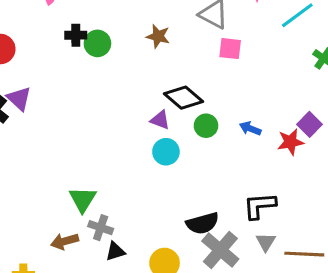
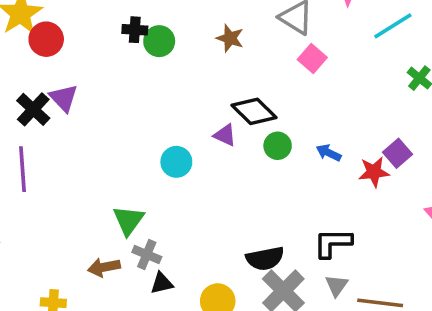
pink square: (230, 49) -> (312, 59), turned 30
cyan circle: (166, 152) -> (176, 162), moved

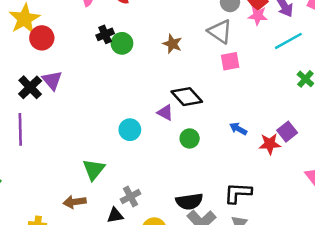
black cross: (135, 30) -> (105, 34), turned -30
pink square: (312, 59) -> (230, 61), turned 36
green circle: (278, 146) -> (190, 138), moved
gray cross: (147, 254) -> (131, 197), moved, turned 36

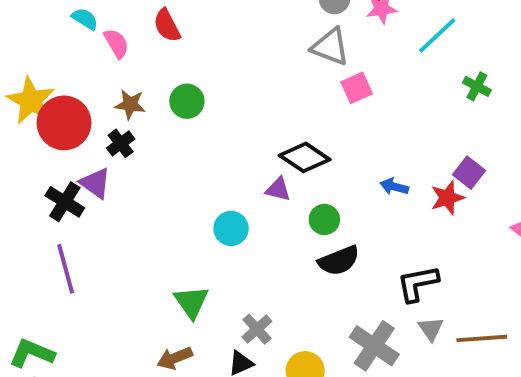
black cross: (105, 34) -> (121, 143), moved
red circle: (42, 38) -> (64, 123), size x1.4
brown star: (172, 44) -> (130, 104), moved
black semicircle: (189, 201) -> (339, 261), moved

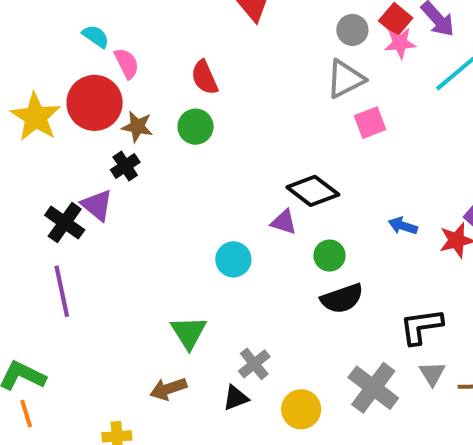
red semicircle: (167, 25) -> (205, 77), moved
gray triangle: (330, 47) -> (345, 79), turned -51
red circle: (64, 123) -> (95, 103), moved

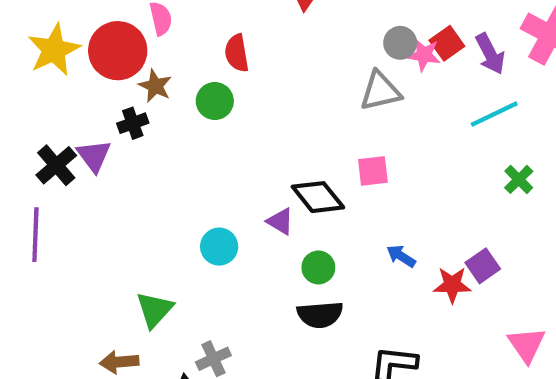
pink star: (400, 43) -> (424, 55), moved
pink square: (370, 123) -> (373, 171), moved

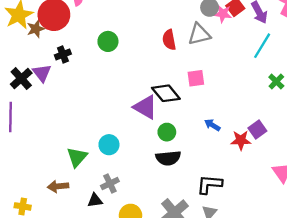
red semicircle: (237, 53) -> (169, 40), moved
brown star: (155, 86) -> (36, 29), moved, turned 30
cyan line: (494, 114) -> (262, 46), turned -32
purple triangle: (280, 221) -> (145, 107), size x1.6
cyan circle: (219, 247) -> (109, 145), moved

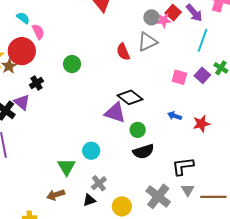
pink square: (196, 78) -> (179, 77), moved, turned 35
purple square: (257, 129) -> (202, 75), moved

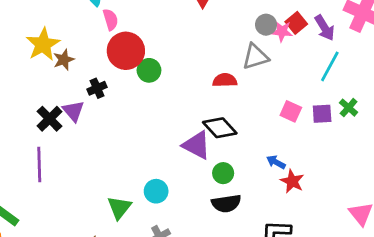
red circle: (22, 51) -> (126, 51), moved
red semicircle: (123, 52) -> (225, 80), moved, turned 102
purple square: (202, 75) -> (322, 114), turned 35
red star: (201, 124) -> (292, 181), moved, turned 30

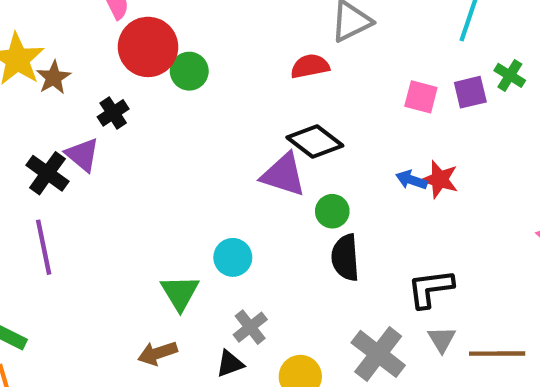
red star: (292, 181) -> (440, 179), moved
black semicircle: (226, 203) -> (345, 258), turned 104

